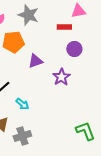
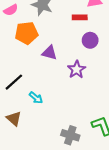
purple triangle: (35, 61) -> (49, 53), turned 35
gray cross: (22, 136) -> (70, 135), moved, turned 36

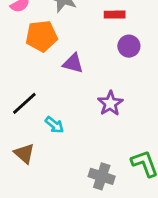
purple star: (77, 70) -> (110, 103), moved

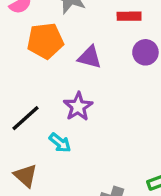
purple triangle: (73, 63) -> (90, 57), moved
purple star: (110, 103) -> (78, 107), moved

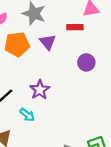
purple circle: (145, 52) -> (86, 62), moved
purple triangle: (90, 57) -> (48, 42), moved, turned 36

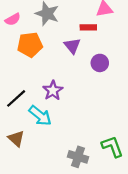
purple triangle: (48, 42) -> (72, 46), moved
cyan arrow: (27, 115) -> (40, 116), size x1.5

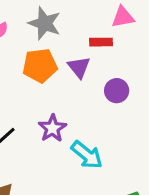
orange pentagon: (30, 45) -> (40, 66), moved
cyan arrow: (40, 116) -> (87, 155), moved

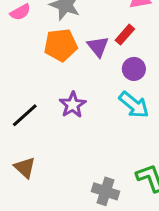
red rectangle: (101, 42) -> (125, 35), moved, turned -48
cyan arrow: (87, 155) -> (134, 105), moved

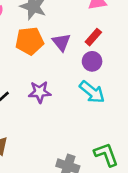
red rectangle: (125, 35) -> (93, 37), moved
purple star: (73, 105) -> (40, 92), turned 30

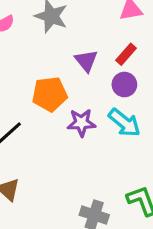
orange pentagon: (29, 41) -> (50, 94), moved
purple star: (40, 92) -> (81, 123), moved

